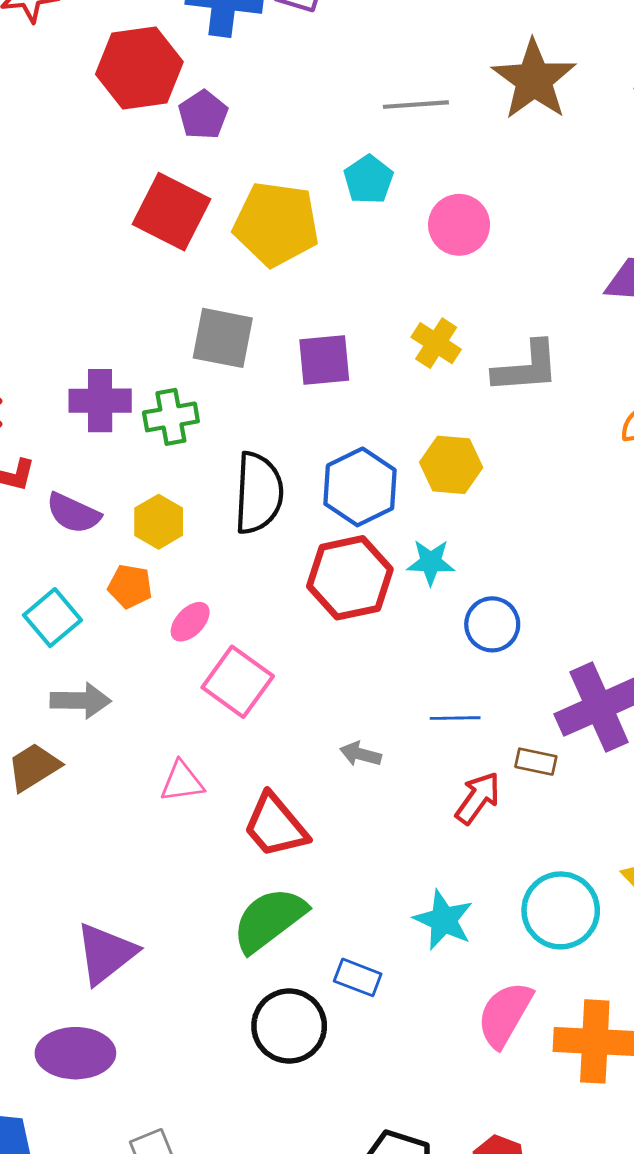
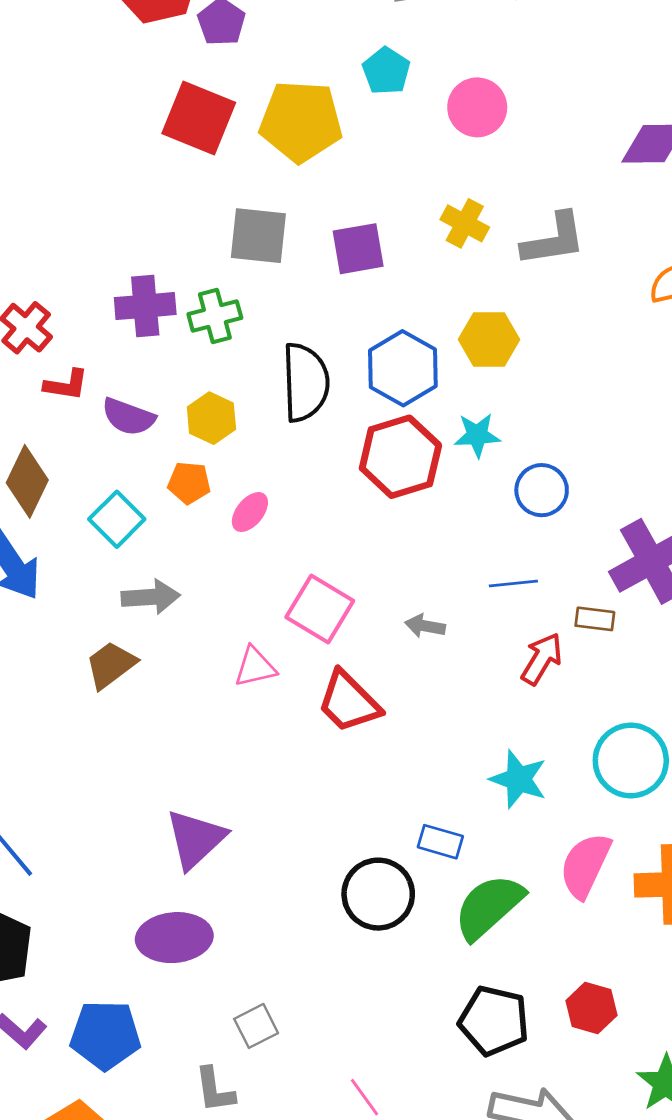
pink square: (238, 682) -> (320, 609), moved
green semicircle: (269, 920) -> (489, 907), moved

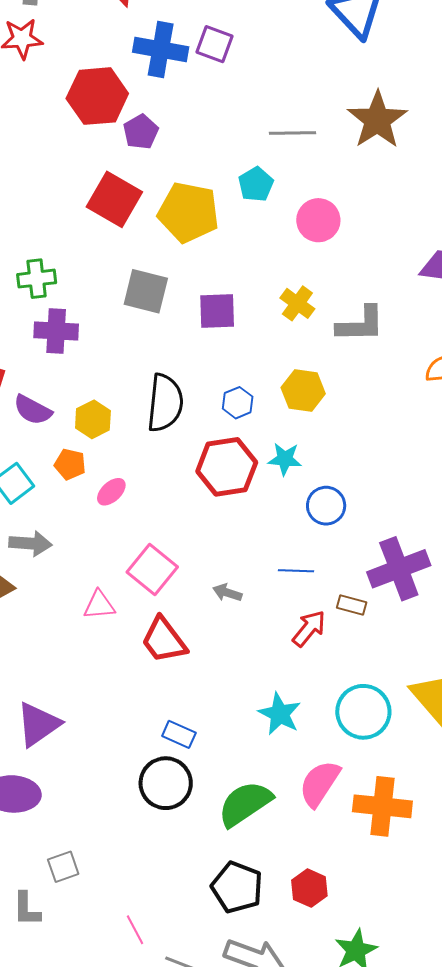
green cross: (215, 316) -> (37, 279), moved
blue hexagon: (403, 368) -> (238, 403), size x0.6
blue rectangle: (440, 842) -> (179, 734), moved

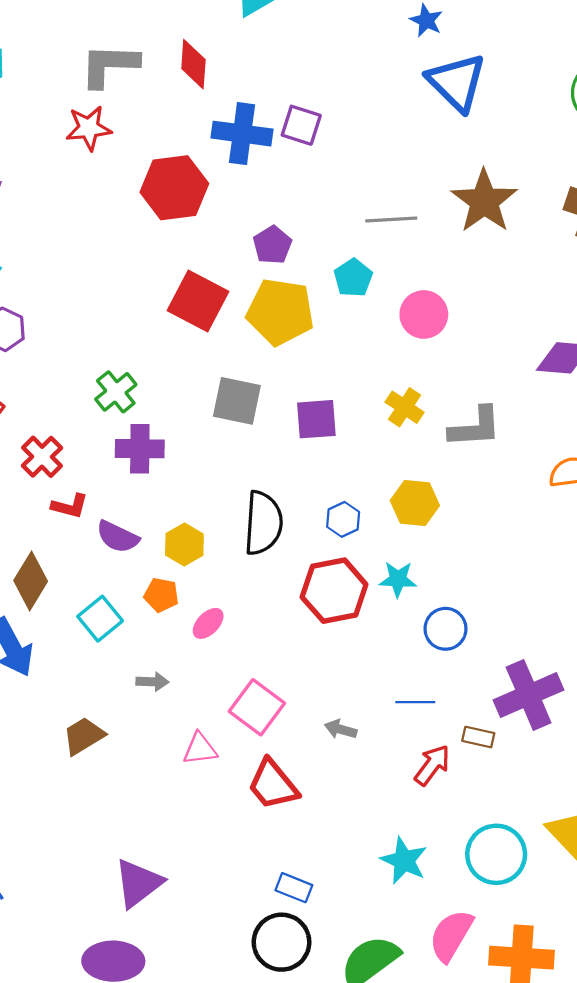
purple pentagon: (141, 132) -> (272, 245), moved
green cross: (37, 279) -> (116, 392), turned -30
gray arrow: (30, 543) -> (152, 682), moved, size x0.7

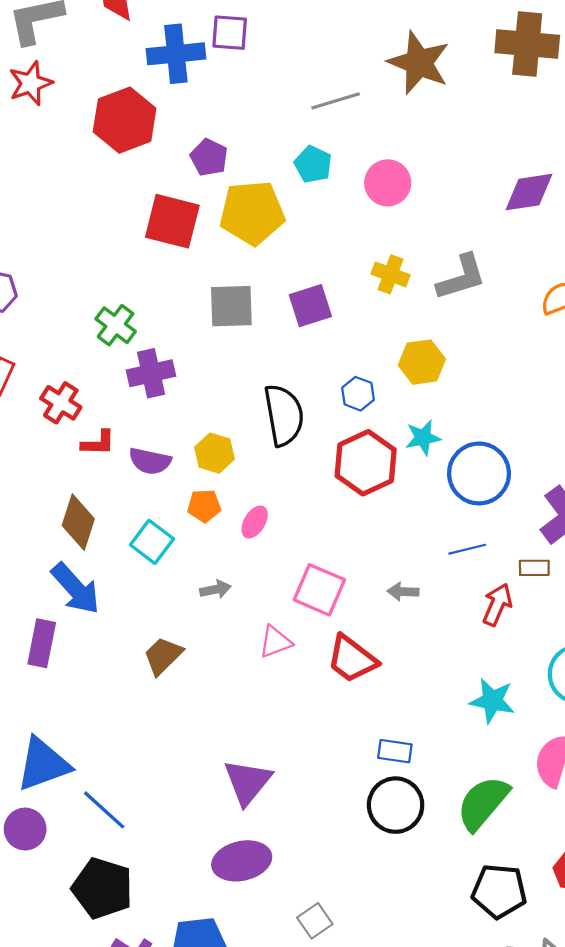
purple pentagon: (272, 245) -> (209, 157), moved
blue circle: (445, 629) -> (479, 473), size x1.5

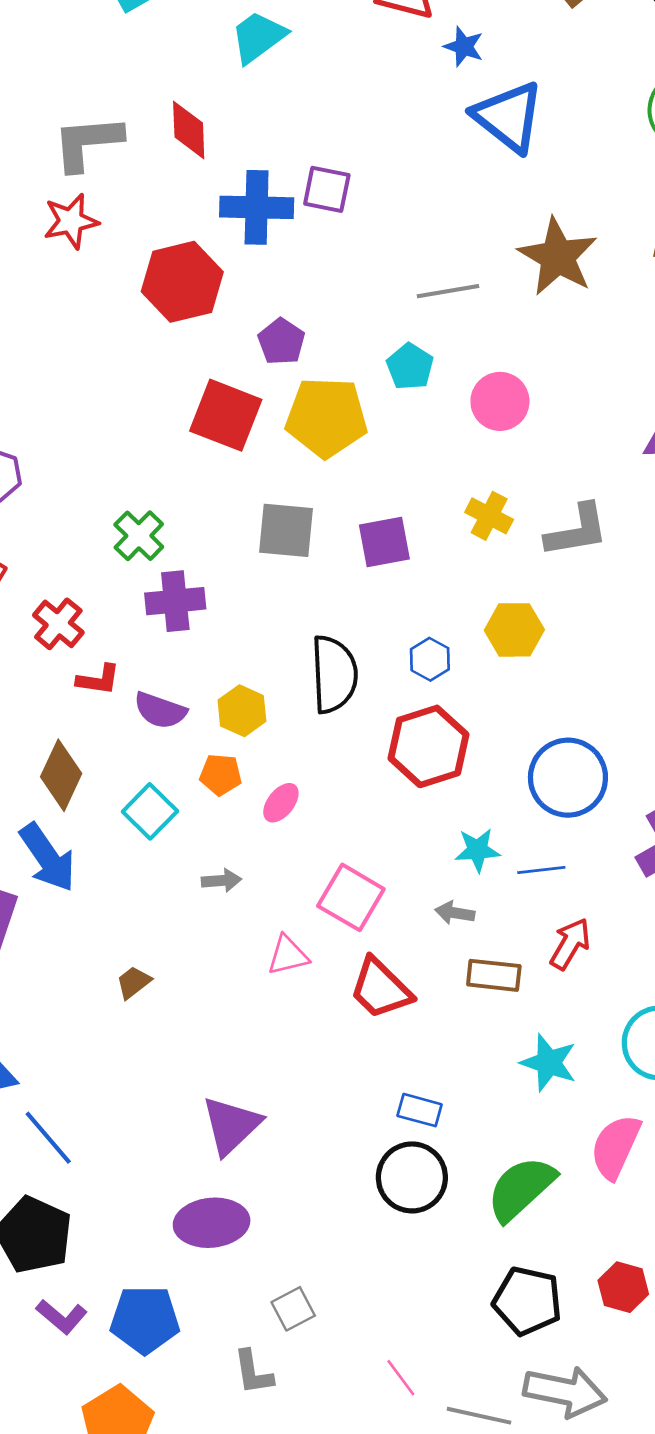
cyan star: (423, 438) -> (477, 850), moved
brown rectangle: (534, 568) -> (494, 975), moved, size x1.4
brown trapezoid: (163, 656) -> (134, 982), moved, size x0.7

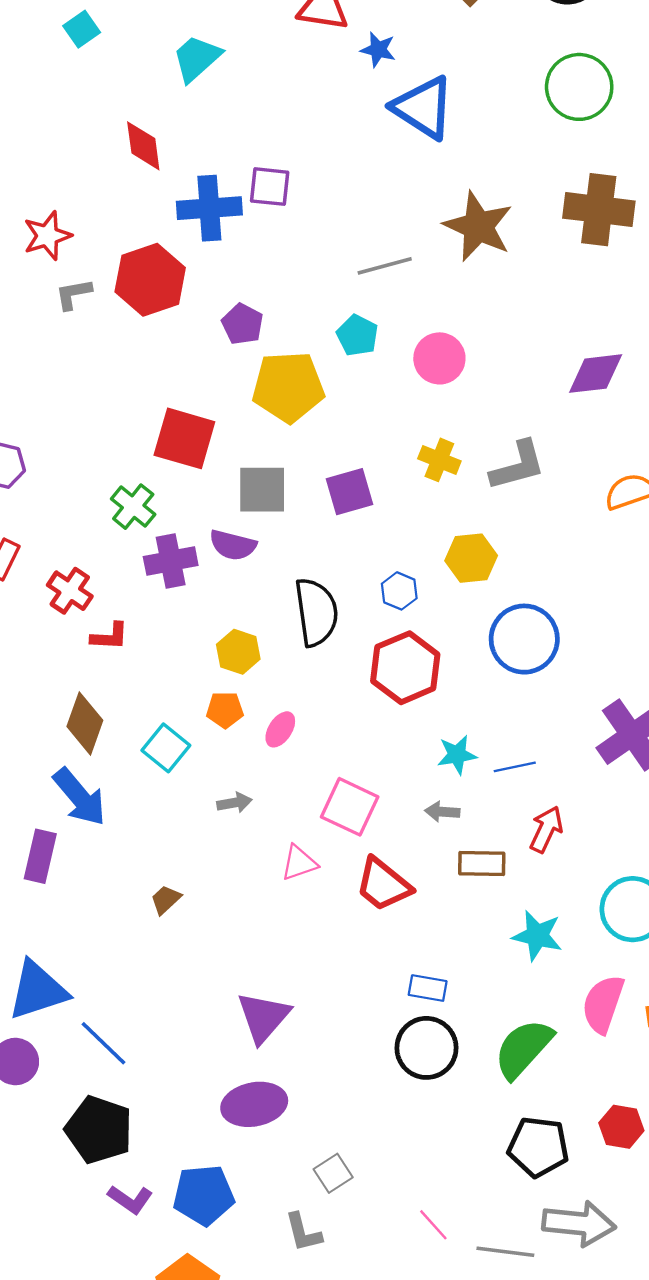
gray L-shape: (87, 143) -> (73, 294), moved, size x0.6
red square: (226, 415) -> (184, 438), moved
purple semicircle: (160, 710) -> (233, 545), moved
blue circle: (568, 778) -> (524, 639), moved

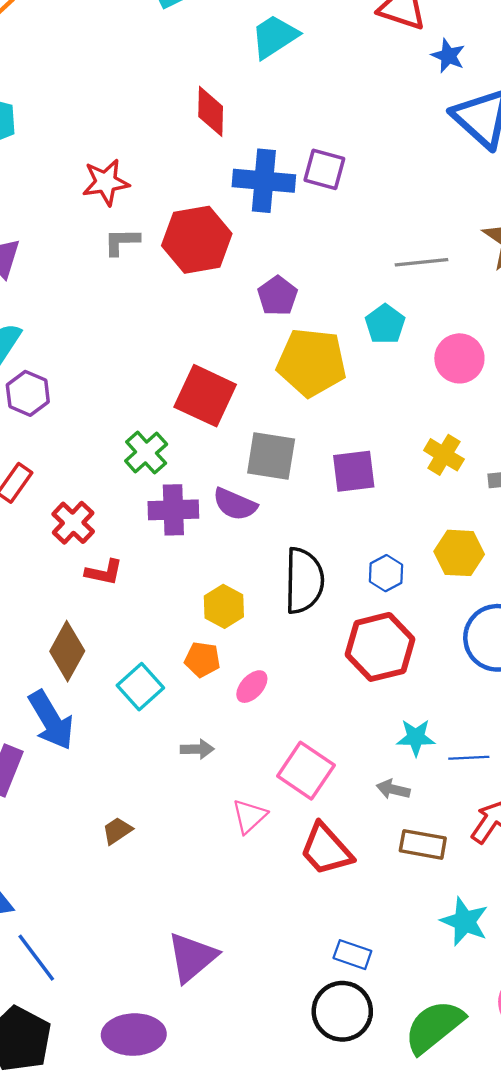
pink triangle: (299, 863) -> (249, 816), turned -33
purple ellipse: (254, 1104) -> (134, 1035), moved

